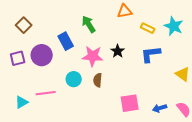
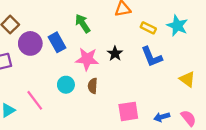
blue L-shape: (151, 54) -> (152, 57), turned -105
purple circle: (42, 55) -> (30, 43), moved
pink line: (46, 93) -> (35, 100), turned 60

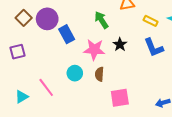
green arrow: (83, 23) -> (101, 20), moved
purple circle: (30, 43) -> (47, 19), moved
pink square: (128, 111) -> (120, 98), moved

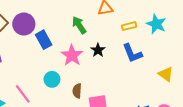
yellow rectangle: (151, 21) -> (129, 26), turned -40
pink star: (94, 50) -> (72, 55), turned 30
brown semicircle: (99, 74) -> (77, 91), moved

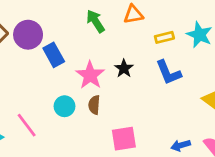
green arrow: (79, 25) -> (96, 21), moved
brown semicircle: (77, 91) -> (94, 105), moved

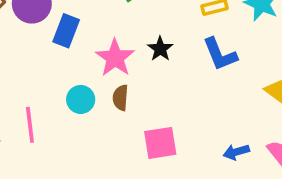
blue rectangle: (54, 55) -> (66, 31), turned 50
pink line: (27, 125) -> (30, 125), turned 30

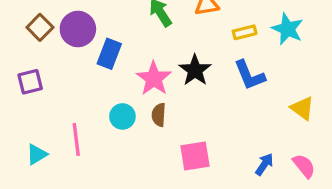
black star: (160, 49) -> (195, 70), size x1.4
blue arrow: (236, 152) -> (264, 164), turned 140

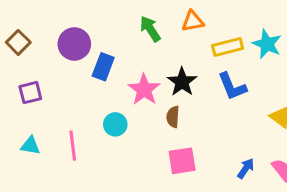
brown square: (40, 27) -> (18, 42), moved
yellow rectangle: (245, 32) -> (228, 47), size x1.4
brown semicircle: (159, 115) -> (173, 117), moved
cyan triangle: (37, 154) -> (30, 146), moved, turned 40

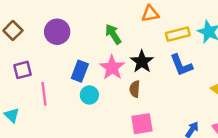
green arrow: (150, 29) -> (113, 34), moved
blue rectangle: (103, 67) -> (80, 71), moved
cyan triangle: (30, 146) -> (12, 115), moved, turned 35
pink line: (73, 146) -> (44, 94), moved

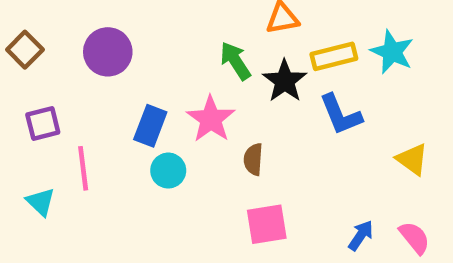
green arrow: (113, 34) -> (235, 61), moved
black star: (142, 62) -> (285, 81), moved
cyan triangle: (12, 115) -> (41, 202), moved

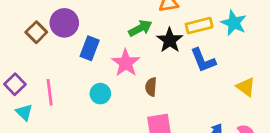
brown square: (25, 50) -> (36, 32), moved
green arrow: (235, 61) -> (140, 28), turned 95
purple square: (43, 124) -> (15, 84), moved, turned -30
blue rectangle: (150, 126) -> (90, 48), moved

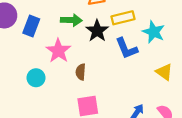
cyan star: (234, 23) -> (154, 32), moved
green arrow: (140, 28) -> (71, 20), turned 30
blue rectangle: (90, 48) -> (31, 26), moved

